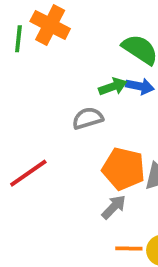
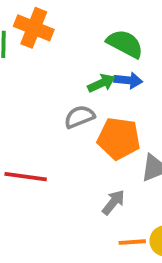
orange pentagon: (124, 169) -> (119, 138), moved
red line: (28, 173) -> (26, 177), turned 48

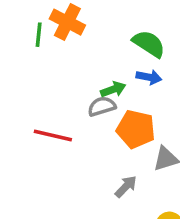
green arrow: (101, 83) -> (113, 89), moved
red line: (26, 177) -> (53, 135), moved

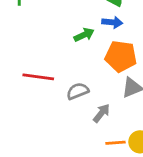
gray semicircle: (102, 106) -> (78, 91), moved
orange pentagon: (136, 129) -> (121, 56), moved

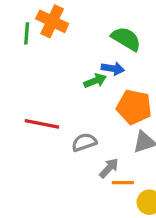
blue arrow: (112, 22) -> (113, 69), moved
orange line: (115, 143) -> (123, 183), moved

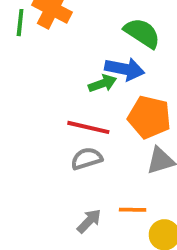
blue arrow: (113, 69) -> (125, 69), size x1.4
red line: (42, 124) -> (88, 127), moved
gray arrow: (109, 168) -> (89, 221), moved

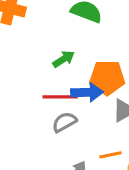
blue arrow: (125, 69) -> (87, 92), moved

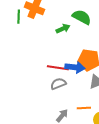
green arrow: (64, 59) -> (63, 29), moved

